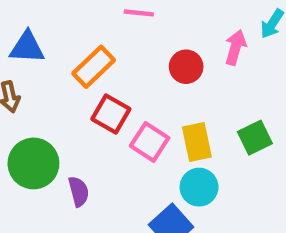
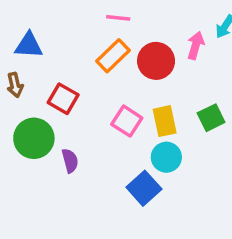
orange rectangle: (94, 67) -> (113, 56), moved
red circle: (186, 67) -> (156, 61), size x1.4
red square: (111, 114) -> (63, 99), moved

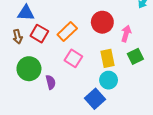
pink arrow: (196, 45) -> (126, 34), moved
orange rectangle: (113, 56) -> (67, 31), moved
red square: (63, 99) -> (39, 34), moved
pink square: (127, 121) -> (73, 58), moved

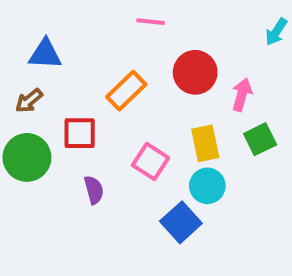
red square: (39, 34) -> (80, 133), moved, turned -30
brown arrow: (18, 37) -> (29, 101), turned 64
pink square: (73, 58) -> (151, 162), moved
green circle: (29, 69) -> (27, 157), moved

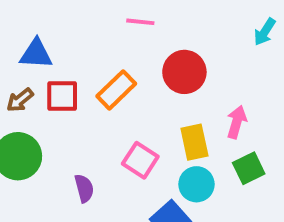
pink arrow: (242, 95) -> (237, 122), moved
red square: (80, 133) -> (62, 96), moved
green square: (260, 139) -> (249, 168), moved

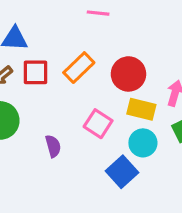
red circle: (184, 72) -> (128, 74), moved
yellow rectangle: (194, 142) -> (141, 109), turned -64

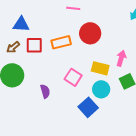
orange rectangle: (79, 68) -> (61, 42), turned 30
red circle: (128, 74) -> (90, 33), moved

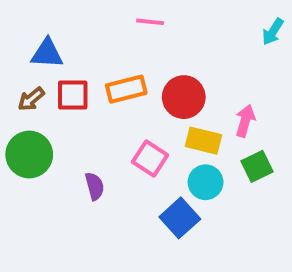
red circle: (90, 33) -> (184, 97), moved

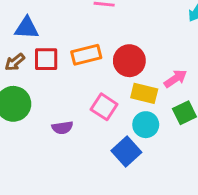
pink arrow: (245, 121) -> (175, 79), turned 40
purple semicircle: (95, 186) -> (62, 128), turned 96

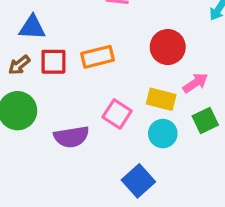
red circle: (129, 61) -> (168, 47), moved
purple semicircle: (62, 128) -> (71, 137), size x1.5
blue square: (126, 151) -> (138, 181), moved

